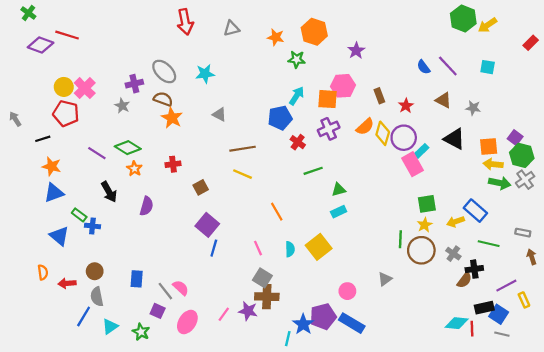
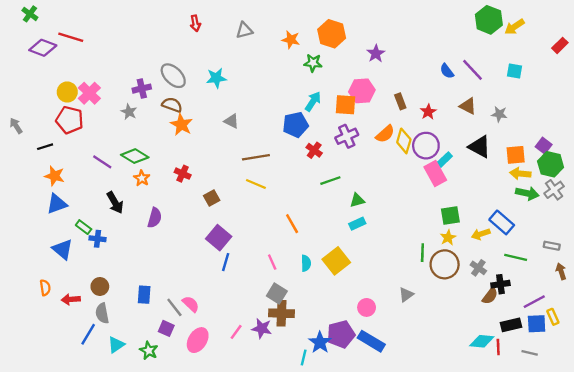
red arrow: (185, 22) -> (195, 23), size x0.6
red cross: (173, 164) -> (183, 174), turned 32
blue square: (499, 314) -> (537, 324), moved, turned -36

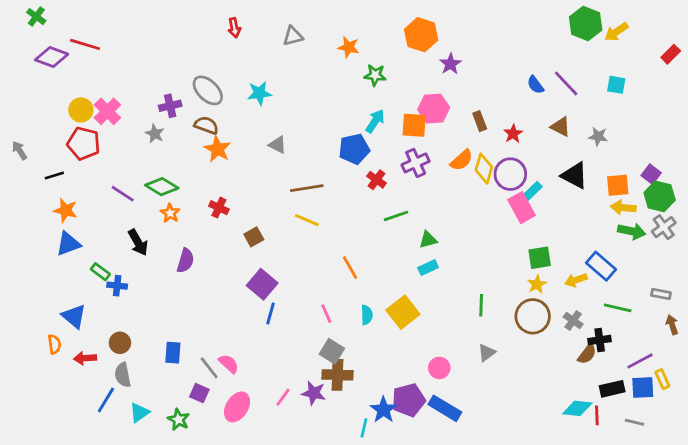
orange hexagon: (332, 34) -> (421, 35), moved
blue triangle: (63, 249) -> (74, 316), moved
green line: (422, 253) -> (481, 305), moved

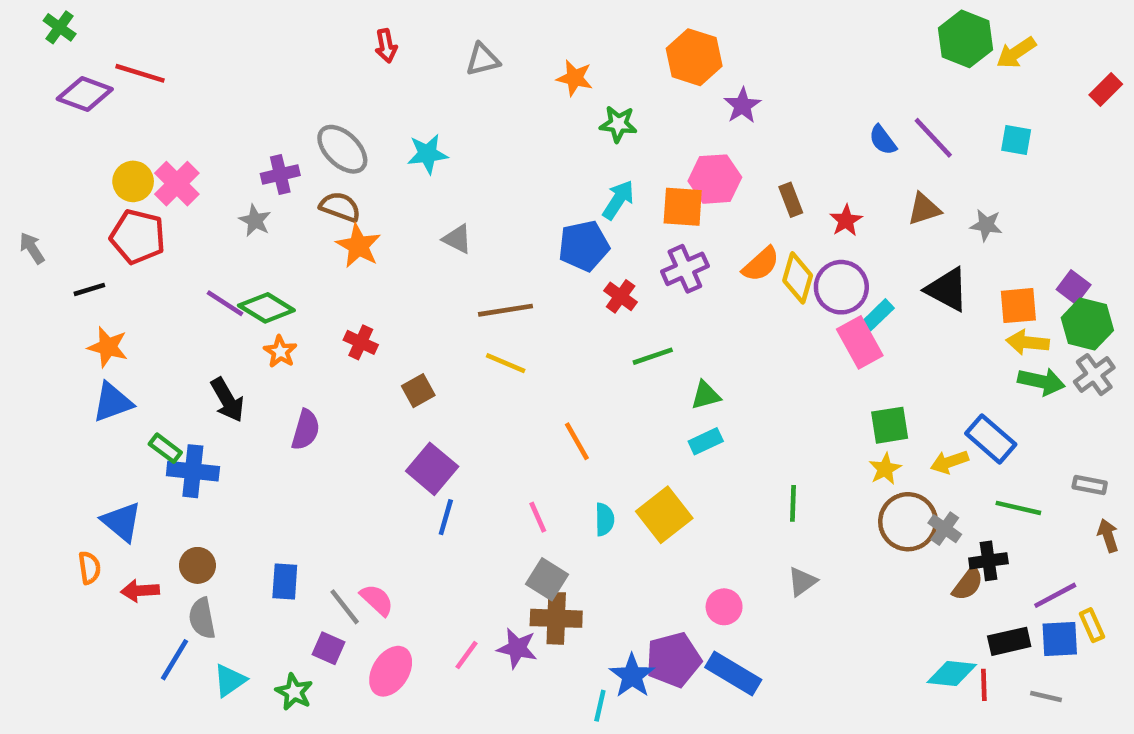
brown triangle: (561, 127) -> (924, 209), turned -45
purple line: (123, 194) -> (225, 303), moved
blue cross: (117, 286) -> (193, 471), size x1.5
brown circle: (533, 316) -> (908, 522), moved

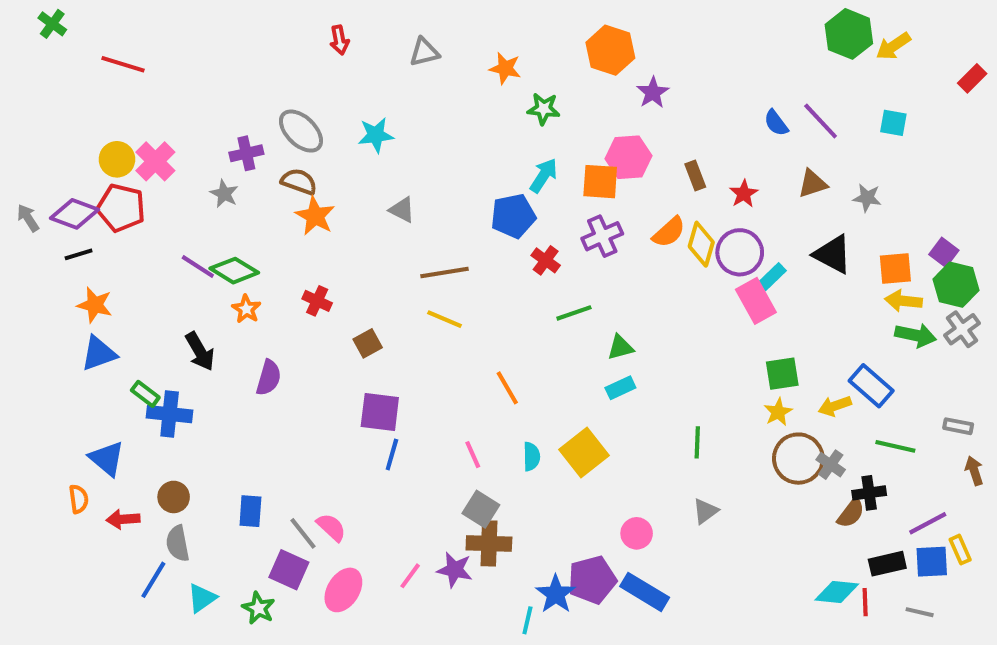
purple diamond: (85, 94) -> (75, 214), moved
purple square: (432, 469) -> (380, 412), turned -33
purple square: (329, 648) -> (289, 570), size x1.4

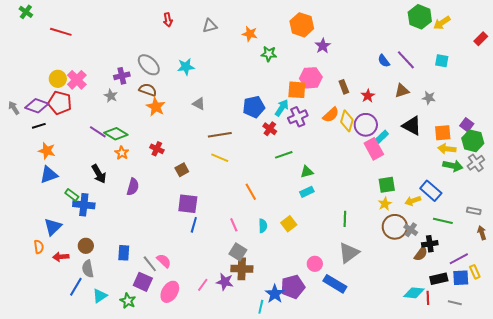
cyan arrow: (544, 175) -> (282, 108), moved
yellow square: (584, 452) -> (289, 224), size x0.7
blue triangle: (107, 459) -> (53, 227), turned 36
gray triangle: (705, 511) -> (349, 253), size x1.6
blue rectangle: (645, 592) -> (335, 284), moved

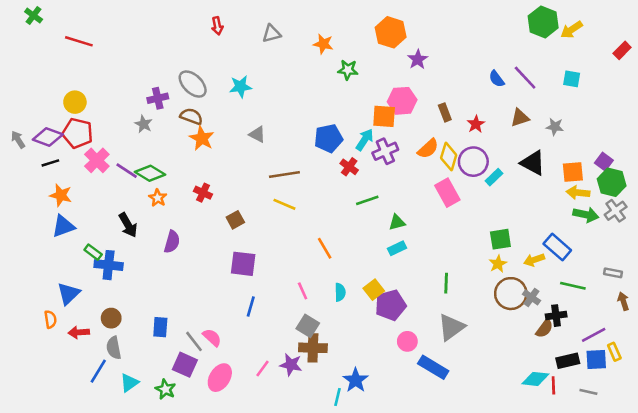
pink cross: (77, 80) -> (97, 160), moved
pink rectangle: (374, 149) -> (447, 193), moved
blue line: (194, 225) -> (251, 306), moved
purple pentagon: (293, 287) -> (391, 305), moved

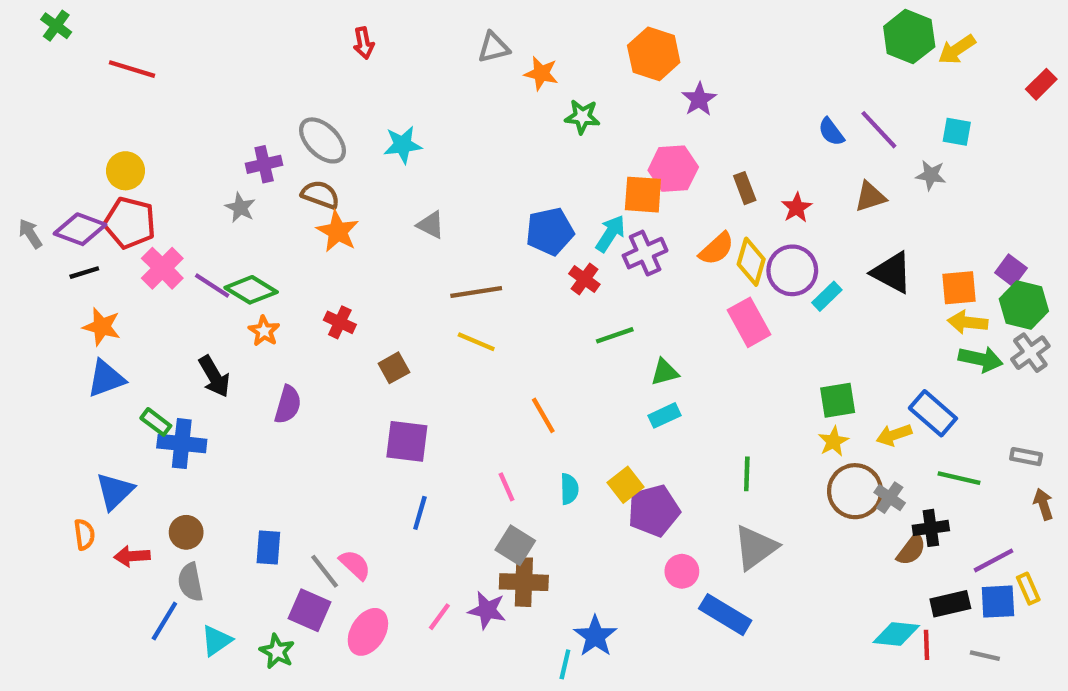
gray triangle: (272, 34) -> (494, 47), moved
gray star: (555, 127) -> (931, 175), moved

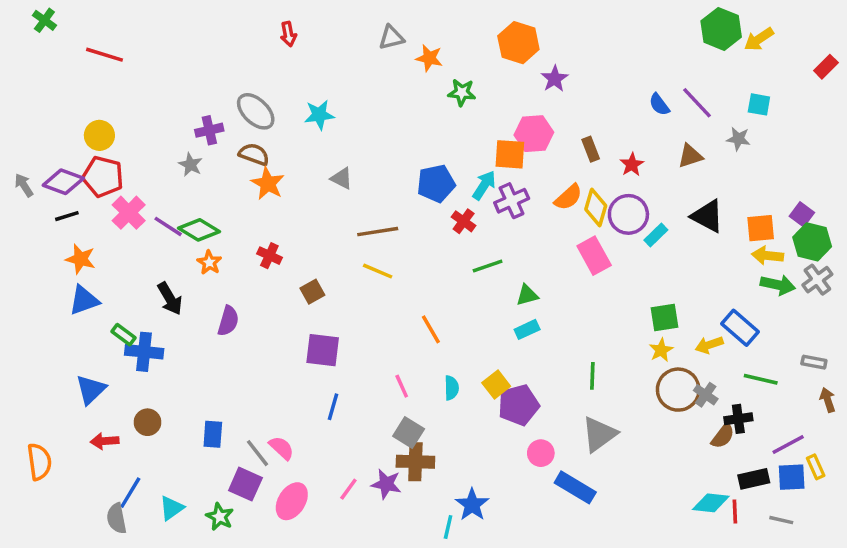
orange semicircle: (84, 534) -> (39, 462), moved, size x1.5
gray semicircle: (190, 582) -> (117, 518), moved

